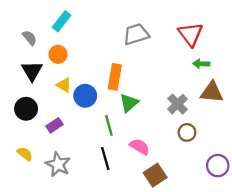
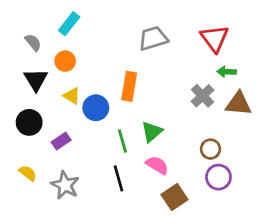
green triangle: (129, 103) -> (152, 132), moved
gray cross: (178, 104) -> (202, 96), moved
purple circle: (218, 166) -> (218, 177), moved

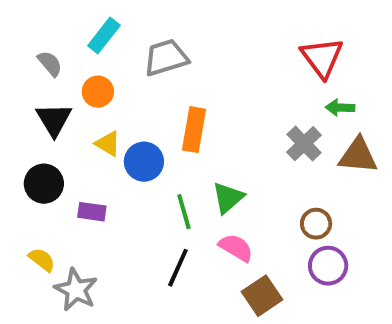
gray trapezoid: (153, 38) -> (166, 58), moved
purple rectangle: (61, 141) -> (92, 212), turned 42
black line: (118, 178) -> (178, 268), turned 40
gray star: (65, 185) -> (76, 290), moved

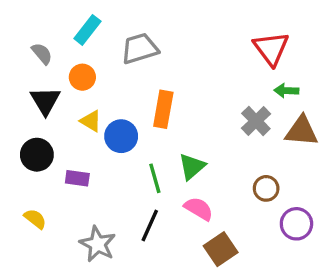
purple circle: (328, 266) -> (296, 224), moved
gray star: (76, 290) -> (98, 244), moved

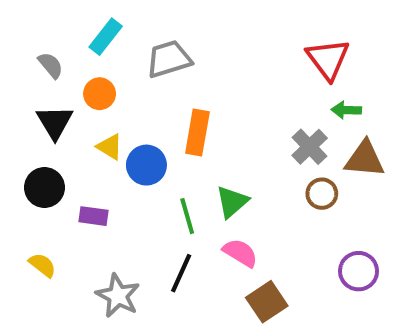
brown circle: (266, 188) -> (322, 194), moved

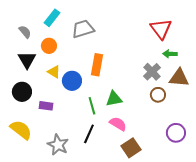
green triangle: (232, 202) -> (114, 99), turned 30
yellow semicircle: (42, 265) -> (21, 130), size x1.6

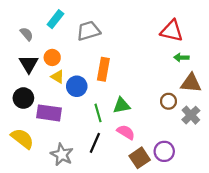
red triangle: (161, 29) -> (172, 31), turned -40
orange circle: (49, 46) -> (52, 57), moved
gray cross: (152, 72) -> (191, 115), moved
purple rectangle: (46, 106) -> (49, 113), size x1.6
purple circle: (176, 133) -> (164, 151), moved

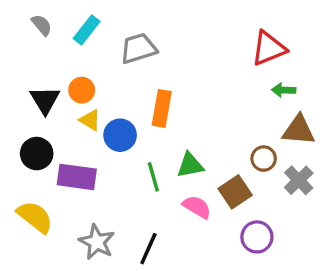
red triangle: (172, 31) -> (269, 48), turned -35
gray semicircle: (27, 34) -> (42, 25), moved
black line: (95, 143) -> (148, 249), moved
brown square: (140, 158) -> (235, 192), moved

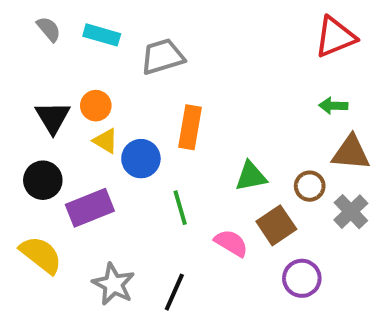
cyan rectangle: (87, 30) -> (102, 35), turned 68
red triangle: (269, 48) -> (335, 37), moved
green triangle: (190, 165) -> (251, 176), moved
purple rectangle: (77, 177) -> (90, 208), turned -30

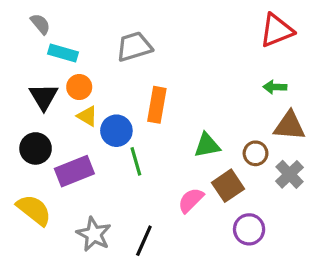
cyan rectangle: (102, 35) -> (63, 53), moved
green line: (180, 208) -> (136, 161), moved
pink semicircle: (231, 243) -> (191, 200), turned -76

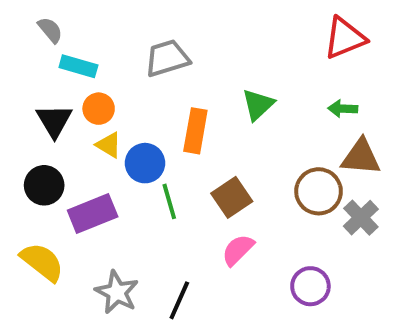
green triangle: (207, 145) -> (258, 105), moved, turned -32
brown circle: (256, 153) -> (319, 191), size x1.5
brown square: (228, 186) -> (232, 197), moved

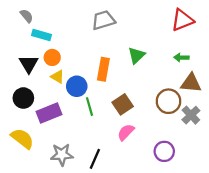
gray trapezoid: (167, 58) -> (103, 20), moved
gray star: (117, 292) -> (62, 155), turned -30

